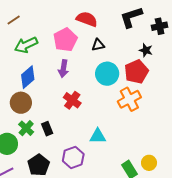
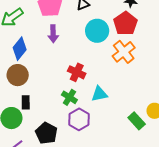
red cross: (72, 100) -> (77, 72), moved
green cross: (26, 128) -> (69, 97), moved
black rectangle: (47, 129) -> (26, 102), moved, turned 32

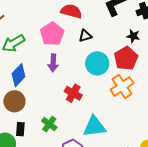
red cross: (77, 72) -> (73, 93), moved
cyan triangle: (99, 94) -> (94, 127), size x1.4
green cross: (69, 97) -> (49, 124), moved

